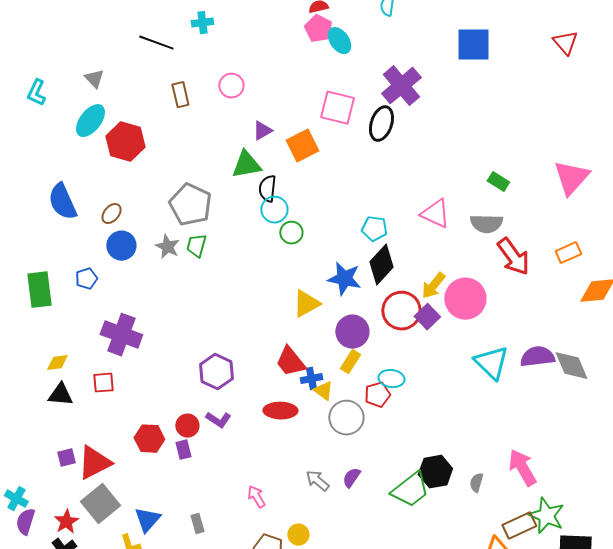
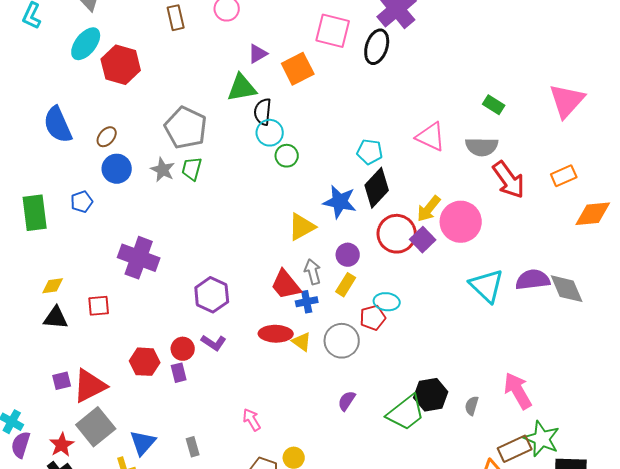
purple circle: (352, 332) -> (348, 255), size x0.7
purple cross: (121, 335) -> (139, 258), moved
yellow triangle: (323, 391) -> (302, 342), moved
gray arrow: (317, 481) -> (313, 272), moved, turned 35

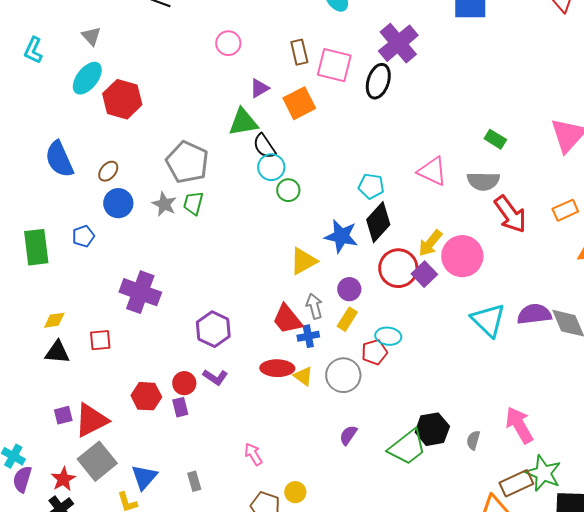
brown rectangle: (176, 18) -> (299, 52), moved
black semicircle: (263, 112) -> (264, 146), turned -40

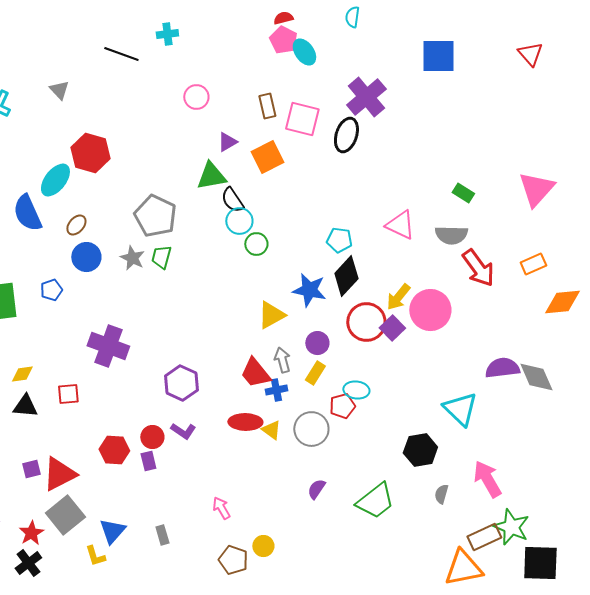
cyan ellipse: (87, 78) -> (55, 180), moved
cyan triangle: (488, 320) -> (460, 409), moved
black hexagon: (432, 429) -> (420, 450), moved

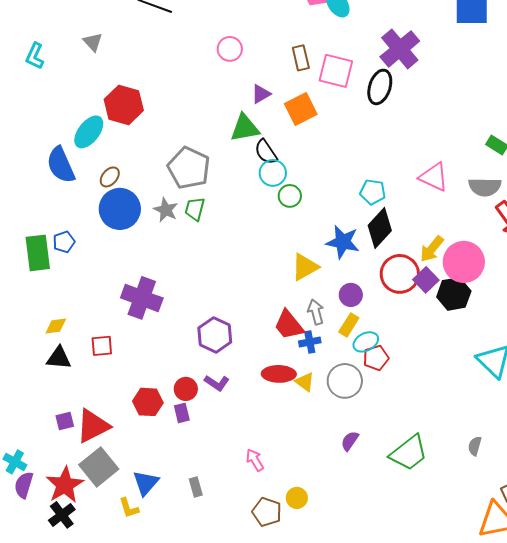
blue circle: (86, 257) -> (120, 209), size x1.4
blue pentagon: (51, 290) -> (64, 242), moved
cyan ellipse: (356, 390) -> (366, 342), moved, turned -35
black hexagon: (420, 450) -> (454, 294), moved
red star: (31, 533) -> (65, 485), size x1.5

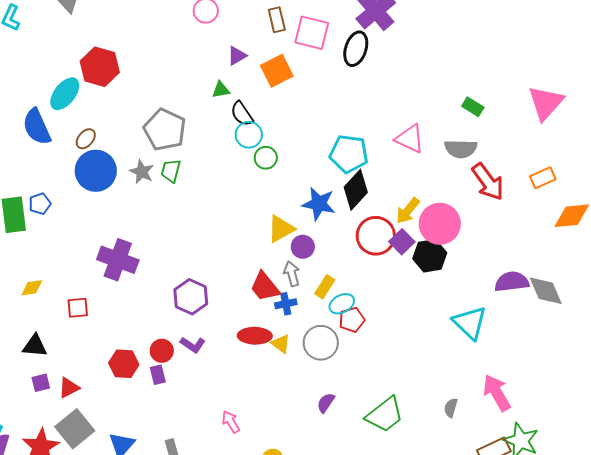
green triangle: (245, 128) -> (221, 90), size x0.6
cyan pentagon: (373, 192) -> (349, 154), size x1.5
purple circle: (351, 295) -> (303, 247), moved
black triangle: (59, 358) -> (35, 346), moved
red triangle: (93, 426) -> (69, 388), size x0.6

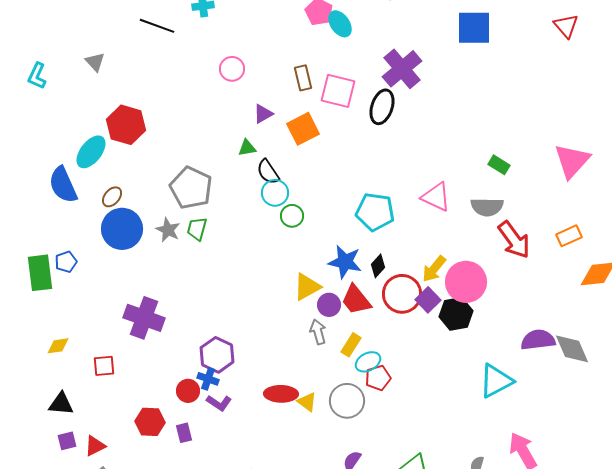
black diamond: (356, 190) -> (378, 266), moved, size x0.6
red trapezoid: (265, 287) -> (356, 300), moved
blue cross: (286, 304) -> (208, 379), moved, turned 30
cyan triangle: (470, 323) -> (496, 381), turned 48
red circle: (162, 351) -> (188, 391), moved

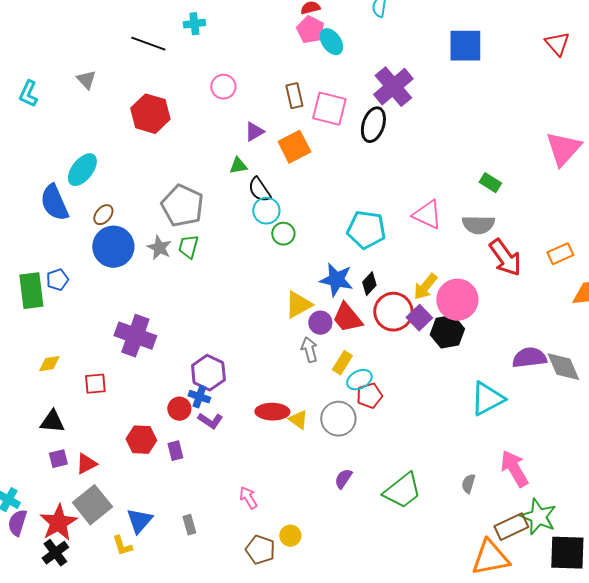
red hexagon: (126, 125) -> (150, 114), moved
pink triangle: (572, 161) -> (563, 149), moved

